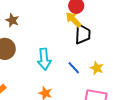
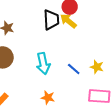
black trapezoid: (83, 34) -> (51, 20), moved

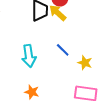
blue line: (74, 69) -> (63, 50), moved

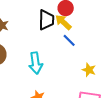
blue line: (63, 50) -> (69, 40), moved

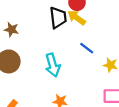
blue line: (69, 40) -> (87, 48), moved

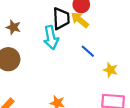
cyan arrow: (53, 65) -> (51, 38), moved

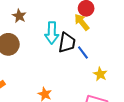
black trapezoid: (61, 19) -> (67, 43), moved

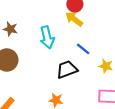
black trapezoid: (67, 43) -> (67, 69), moved, turned -105

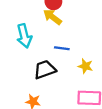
blue line: (83, 49) -> (62, 48), turned -32

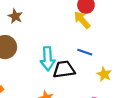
cyan arrow: (24, 36) -> (48, 59), moved

